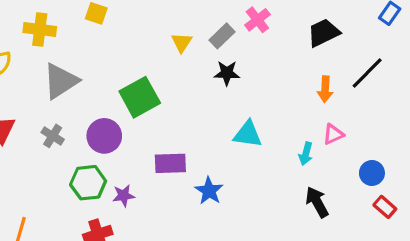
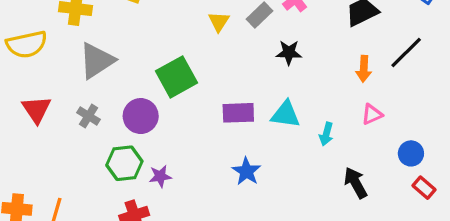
black star: (227, 73) -> (289, 53), moved
cyan arrow: (306, 154) -> (326, 134), moved
purple rectangle: (170, 163) -> (238, 113), moved

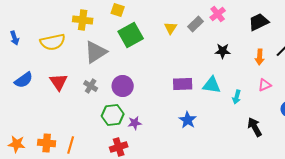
black star: (289, 53) -> (223, 51), moved
green square: (176, 77) -> (131, 35), moved

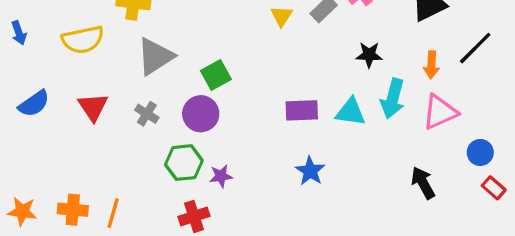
green square: (131, 35) -> (216, 75), moved, size x0.7
pink triangle: (265, 85) -> (440, 112), size x1.6
cyan arrow: (237, 97) -> (393, 99), moved, size x1.6

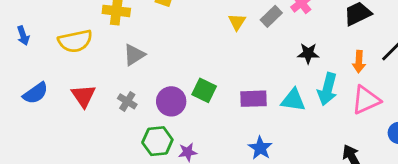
gray triangle: (155, 56) -> (134, 55), size x0.7
green square: (216, 75) -> (204, 90), moved, turned -35

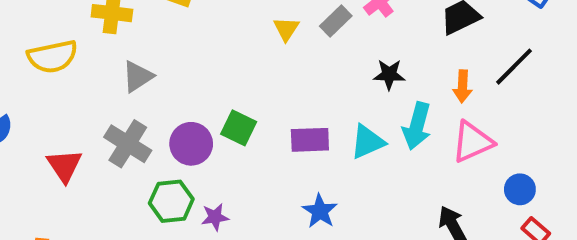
red triangle: (83, 96) -> (64, 166), moved
cyan triangle: (293, 100) -> (367, 142), turned -32
gray cross: (127, 101) -> (128, 144), size x1.6

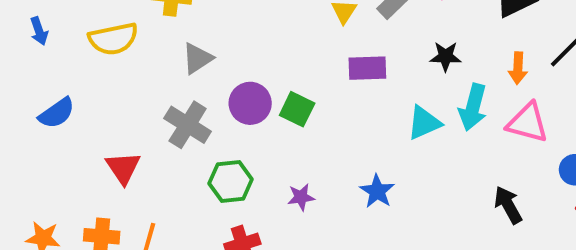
purple rectangle: (310, 140) -> (367, 68), moved
pink triangle: (472, 142) -> (528, 123), turned 39
purple circle: (191, 144) -> (250, 103), moved
red triangle: (64, 166) -> (123, 168), moved
purple star: (215, 217) -> (301, 197), moved

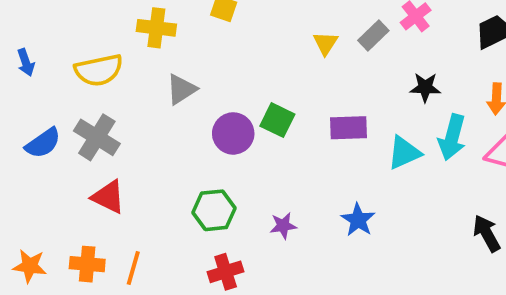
purple rectangle: (367, 68) -> (348, 128), moved
green square: (297, 109) -> (277, 120), moved
gray cross: (188, 125) -> (97, 137), moved
red triangle: (123, 168) -> (108, 197), turned -30

